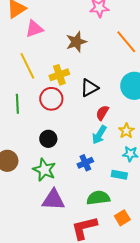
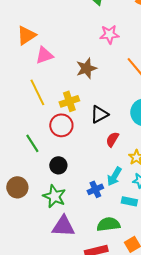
green line: (17, 104) -> (32, 143), moved, turned -30
cyan arrow: (99, 135) -> (114, 176), moved

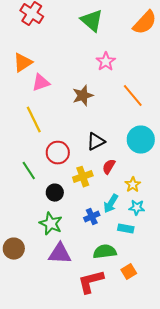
pink star: (109, 34) -> (106, 62), turned -30
yellow cross: (69, 101) -> (83, 177), moved
brown circle: (17, 187) -> (14, 249), moved

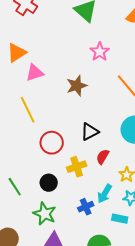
green line: (29, 171) -> (15, 187), moved

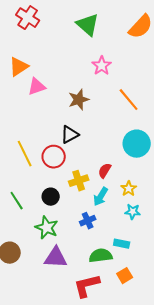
yellow line: (28, 110) -> (25, 154), moved
black triangle: (90, 132) -> (70, 135), moved
cyan arrow: (105, 194) -> (101, 197), moved
cyan rectangle: (120, 219) -> (122, 244), moved

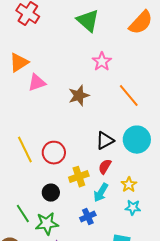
black triangle: (70, 135) -> (105, 141), moved
green line: (17, 201) -> (23, 214), moved
green star: (47, 228) -> (47, 224), turned -30

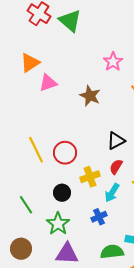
green triangle: (88, 21) -> (70, 21), moved
brown star: (79, 96) -> (90, 96), turned -30
green line: (23, 214) -> (26, 205), moved
green star: (47, 224) -> (58, 224), turned -30

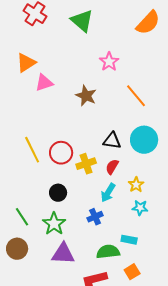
green triangle: (70, 21) -> (82, 21), moved
black triangle: (116, 141) -> (112, 141), turned 36
yellow cross: (90, 177) -> (86, 164), moved
green line: (26, 205) -> (22, 217), moved

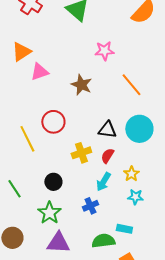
pink star: (109, 62) -> (104, 51), turned 30
red circle: (61, 153) -> (53, 122), moved
green line: (22, 217) -> (14, 189), moved

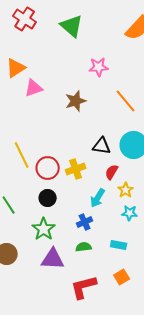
brown star: (81, 85) -> (76, 101), turned 30
red circle: (53, 122) -> (48, 168), moved
red semicircle: (107, 156) -> (112, 172), moved
green semicircle: (103, 241) -> (84, 247), moved, size x0.7

